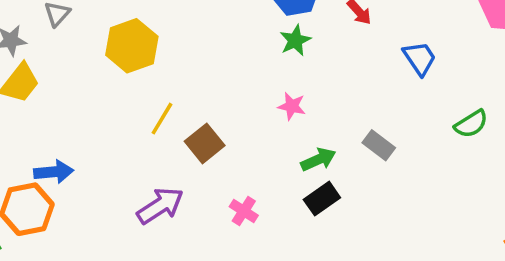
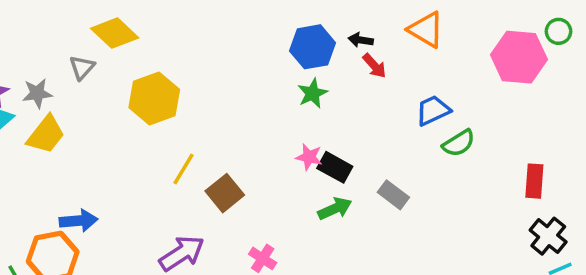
blue trapezoid: (420, 58) -> (433, 110), turned -81
green semicircle: (471, 124) -> (459, 143), moved
black rectangle: (322, 199) -> (335, 167), moved, turned 64

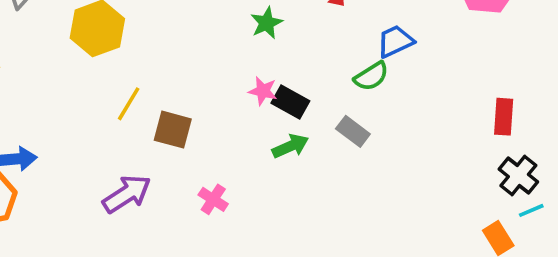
green semicircle: (459, 143) -> (371, 76), moved
brown square: (225, 193) -> (173, 130), turned -36

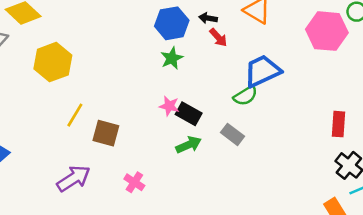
blue trapezoid: (395, 41) -> (262, 71), size x1.4

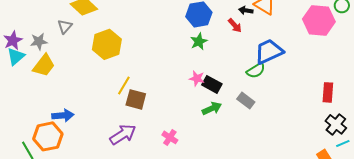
black arrow: (208, 18) -> (246, 10), moved
brown square: (106, 133) -> (136, 99), moved

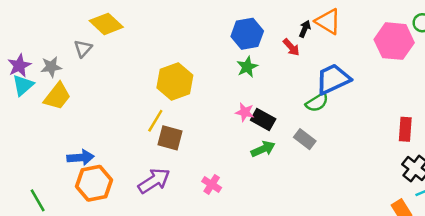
black arrow: (246, 10) -> (305, 29), turned 104
yellow hexagon: (107, 44) -> (175, 82), moved
orange hexagon: (48, 136) -> (94, 183), moved

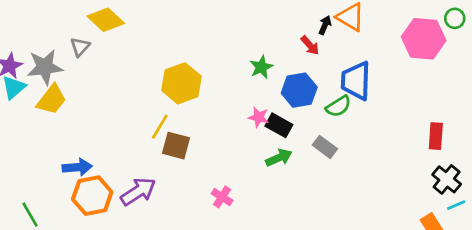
blue hexagon: (247, 34) -> (299, 90), moved
gray star: (51, 67) -> (45, 67), size x1.5
blue trapezoid: (333, 79) -> (356, 81), turned -63
purple arrow: (154, 181) -> (138, 192), moved

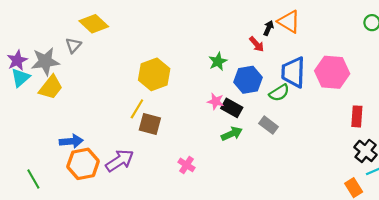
pink hexagon: (424, 39) -> (332, 72), moved

